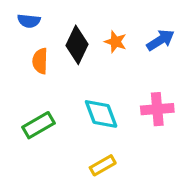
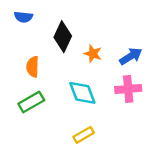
blue arrow: (160, 40) -> (131, 56), moved
orange star: (116, 42) -> (93, 54), moved
orange semicircle: (40, 61) -> (33, 67), moved

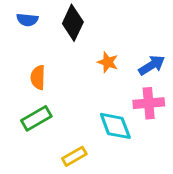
black diamond: (63, 37) -> (73, 23), moved
cyan diamond: (82, 93) -> (115, 126), moved
yellow rectangle: (84, 135) -> (74, 156), moved

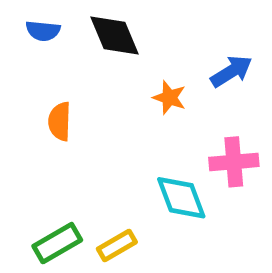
black diamond: (73, 23) -> (115, 36), turned -48
blue arrow: (152, 65) -> (231, 71), moved
green rectangle: (36, 118) -> (57, 243), moved

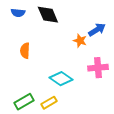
orange star: (169, 98) -> (80, 41), moved
cyan diamond: (181, 198) -> (61, 79), moved, turned -35

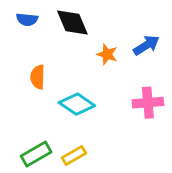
orange star: (80, 41) -> (107, 54), moved
cyan diamond: (61, 79) -> (77, 104), moved

